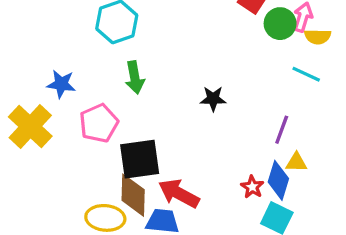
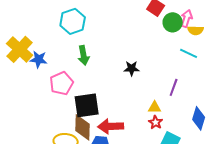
yellow cross: (30, 126) -> (20, 49), moved
yellow triangle: (296, 162) -> (155, 107), moved
blue diamond: (278, 180) -> (199, 118), moved
red arrow: (179, 193) -> (111, 126), turned -30

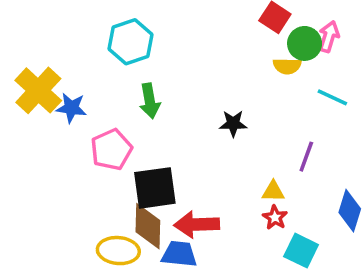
yellow semicircle: (196, 30) -> (287, 66), moved

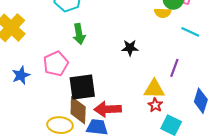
blue star: (71, 108) -> (21, 75), moved, turned -30
yellow triangle: (273, 191) -> (154, 89), size x1.5

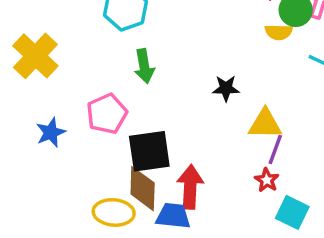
purple line: (174, 68) -> (275, 149), moved
yellow triangle: (154, 89) -> (265, 124), moved
red arrow: (108, 109) -> (190, 187), turned 95

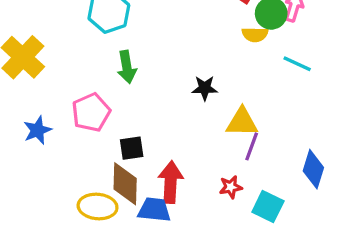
black square: (149, 151) -> (132, 148), size x0.6
red star: (267, 180) -> (231, 187), moved, turned 30

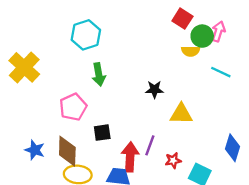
blue star: (37, 130) -> (35, 150), moved, turned -30
purple line: (252, 146) -> (150, 145), moved
brown diamond: (125, 184) -> (67, 151), moved

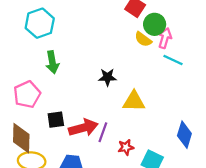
pink arrow: (218, 31) -> (165, 38), moved
yellow semicircle: (191, 51) -> (143, 39), turned 36
red arrow: (130, 157) -> (83, 128), moved, turned 72

